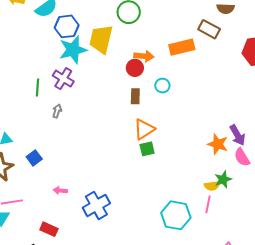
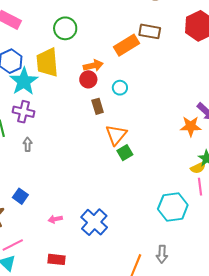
brown rectangle: (209, 29) -> (150, 31), moved

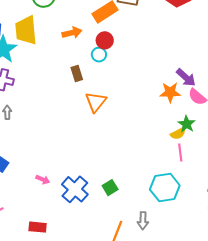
red circle: (88, 79) -> (105, 40), moved
green square: (125, 153) -> (110, 188), moved
cyan hexagon: (173, 207) -> (165, 187), moved
pink arrow: (55, 219) -> (43, 180), moved, turned -144

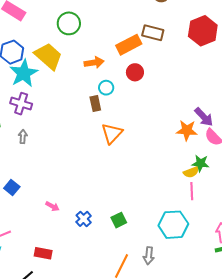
yellow trapezoid: (26, 30) -> (48, 56), turned 132
red circle: (105, 40) -> (135, 72), moved
cyan circle: (99, 55) -> (106, 88), moved
green star: (187, 124) -> (200, 163), turned -30
blue cross: (75, 189) -> (84, 219), size x0.6

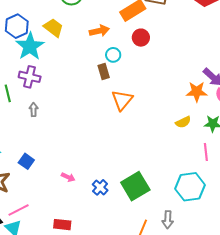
yellow trapezoid: (48, 56) -> (53, 28), size x0.7
yellow semicircle: (191, 172) -> (183, 122), moved
green square: (119, 220) -> (135, 186), size x1.8

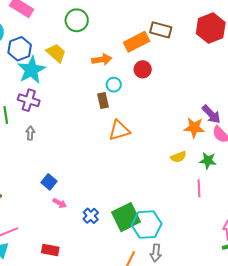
orange triangle: (122, 100) -> (119, 130), turned 30
blue square: (26, 161) -> (49, 182), moved
cyan hexagon: (190, 187) -> (147, 225), moved

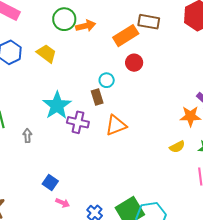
orange arrow: (102, 59) -> (86, 26), moved
cyan star: (31, 70) -> (57, 105), moved
purple cross: (29, 100) -> (78, 122), moved

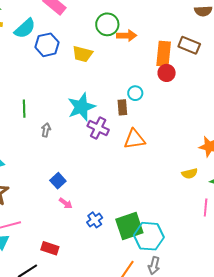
orange rectangle: (126, 36) -> (164, 54), turned -65
yellow trapezoid: (47, 53) -> (82, 54), turned 145
red circle: (134, 63) -> (167, 73), moved

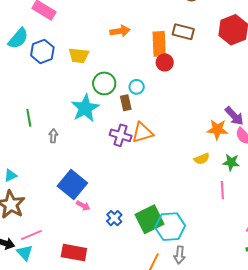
green circle: (107, 24) -> (104, 83), moved
purple cross: (98, 128) -> (121, 135), moved
blue square: (58, 181) -> (72, 184), size x1.8
red rectangle: (50, 248) -> (74, 253), size x1.4

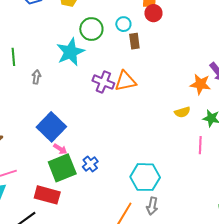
cyan circle: (137, 87) -> (123, 24), moved
brown rectangle: (126, 103) -> (134, 41), moved
green square: (149, 219) -> (62, 168), moved

